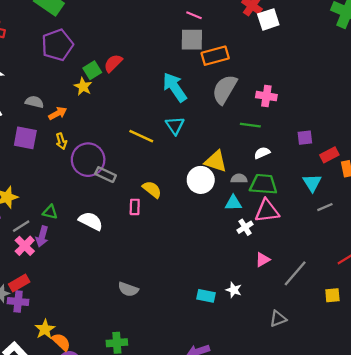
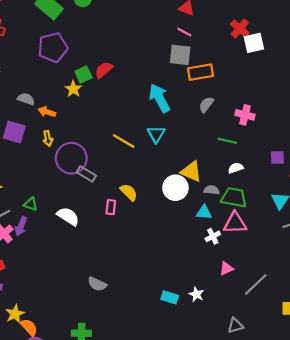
gray semicircle: (225, 89) -> (206, 105), size x0.6
orange arrow: (58, 113) -> (47, 112), turned -140

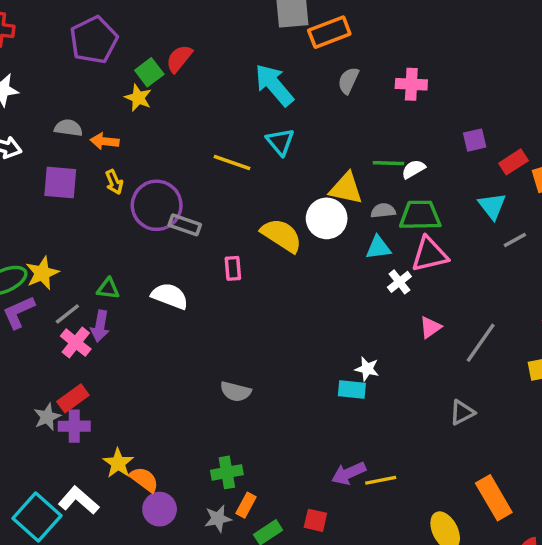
green line: (227, 141) -> (388, 163), moved
yellow semicircle: (129, 192) -> (281, 235), moved, size x1.4
white star: (196, 294) -> (367, 369), moved

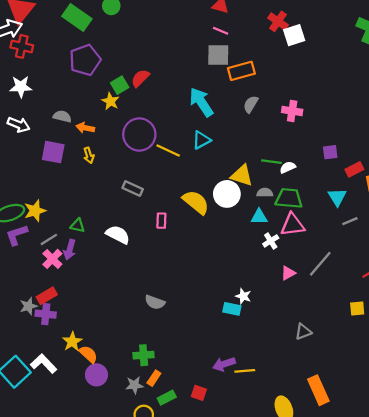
cyan triangle: (280, 142) -> (201, 140), turned 36
purple circle: (157, 205) -> (139, 135), moved
gray line: (481, 343) -> (320, 264), moved

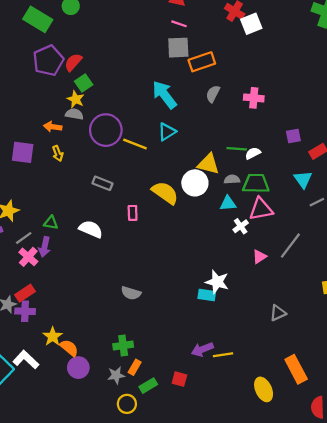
red semicircle: (140, 78) -> (73, 62), moved
gray semicircle: (62, 116) -> (74, 114), moved
white star: (243, 296) -> (217, 282), size x1.5

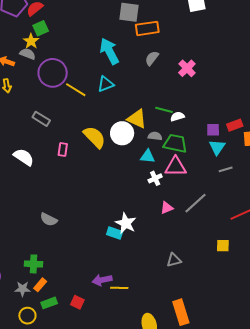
pink cross: (254, 98) -> (187, 68), turned 30
purple square: (293, 136) -> (213, 130), moved

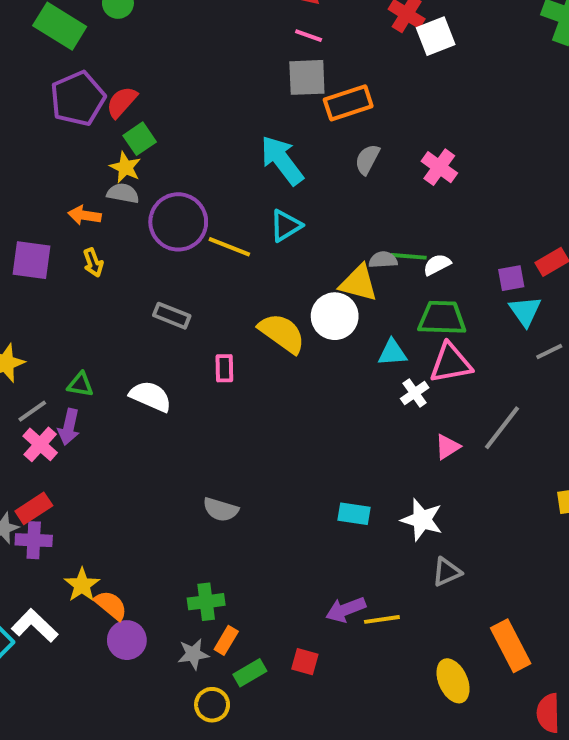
gray semicircle: (155, 136) -> (383, 260), moved
white star: (126, 223) -> (422, 520), moved
gray triangle: (174, 260) -> (447, 572), moved

